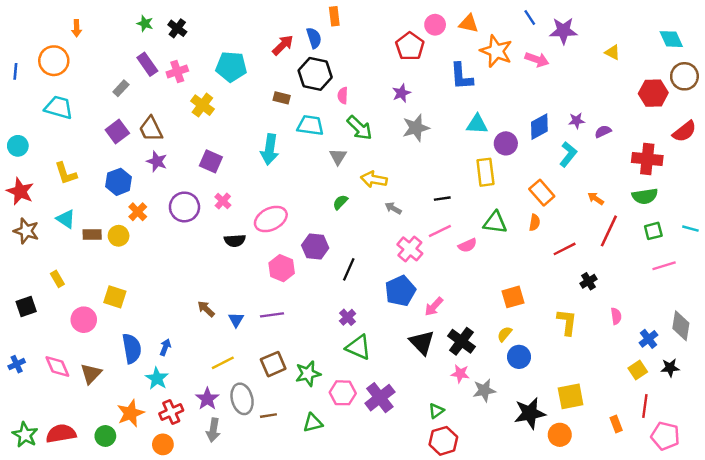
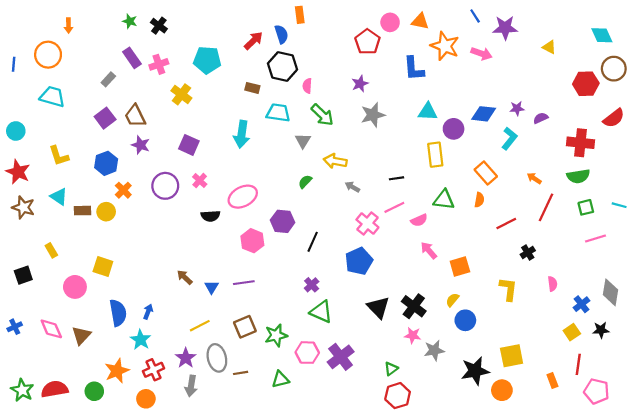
blue diamond: (539, 127) -> (484, 114), turned 35
pink arrow: (434, 306) -> (429, 250), moved, turned 96

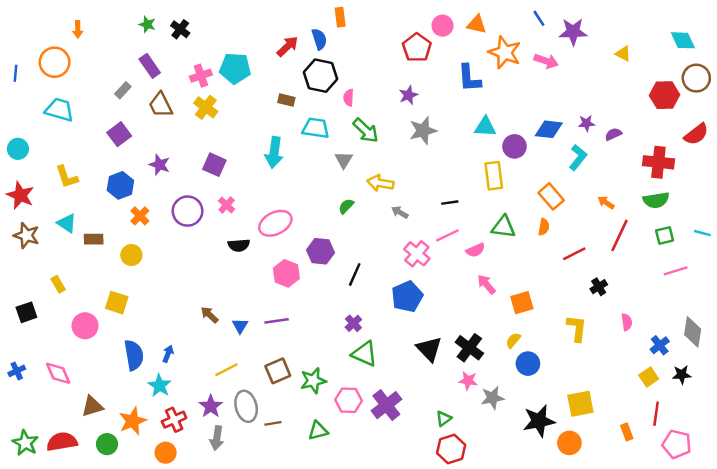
pink cross: (159, 64) -> (201, 76), moved
brown trapezoid: (135, 116) -> (161, 105), moved
yellow circle: (106, 212) -> (131, 255), moved
brown triangle: (81, 335) -> (92, 406), moved, turned 30

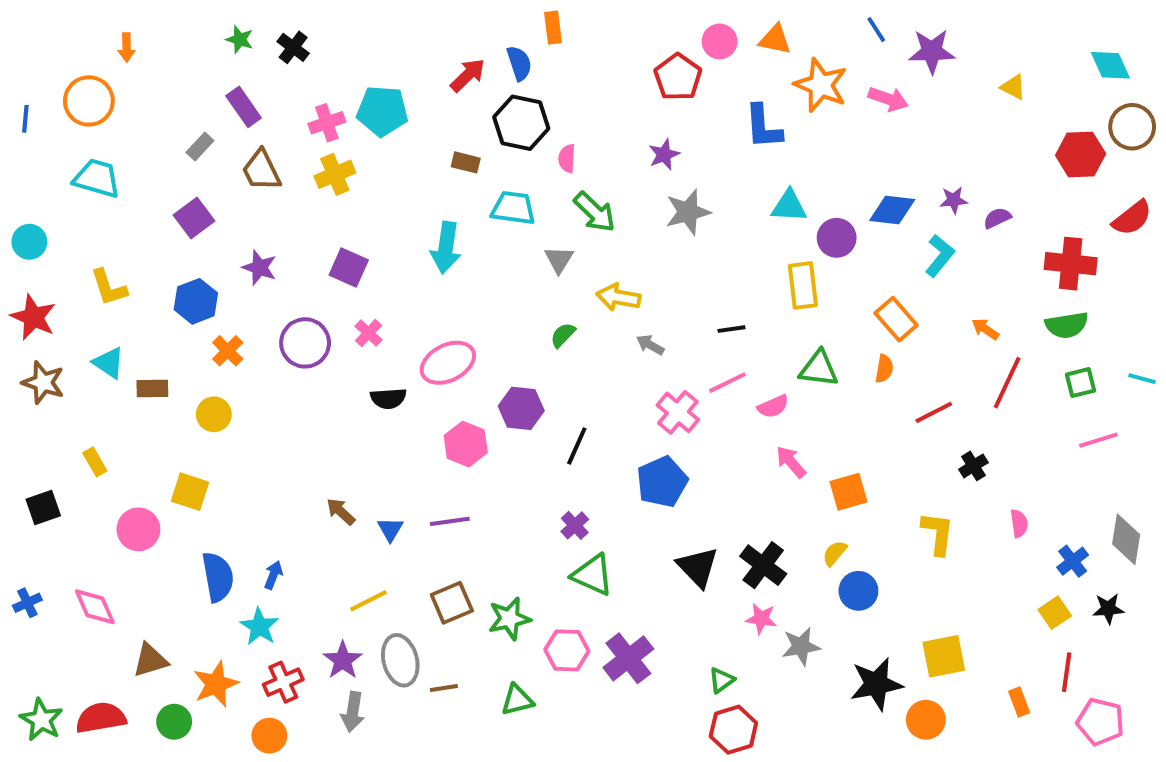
yellow cross: (206, 107) -> (335, 174), turned 30

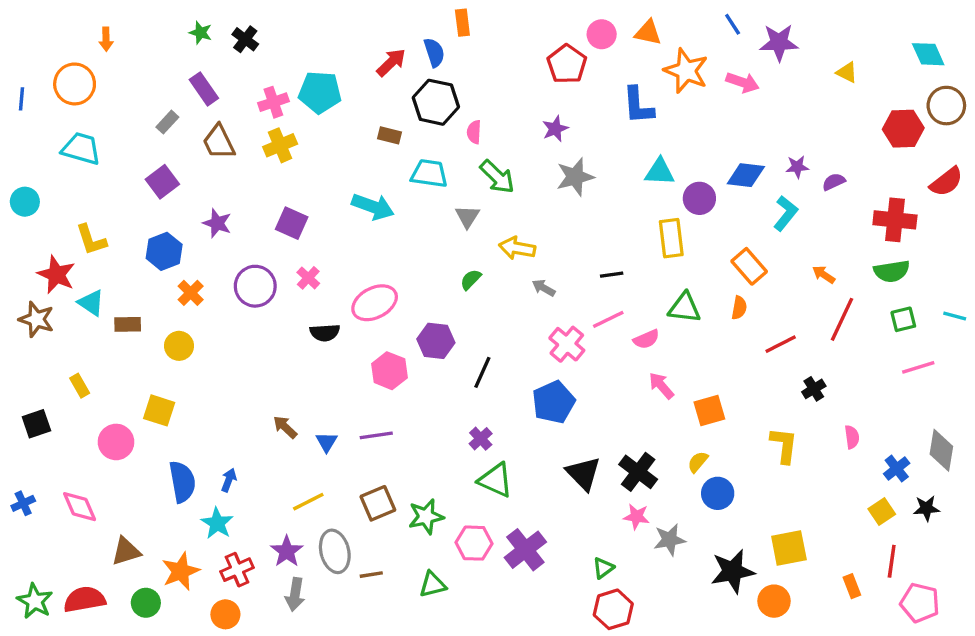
cyan arrow: (446, 248) -> (373, 207), turned -78
red star: (33, 317) -> (56, 275), moved

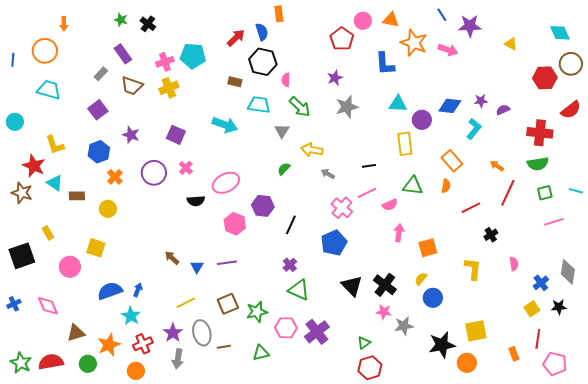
brown trapezoid: (219, 142) -> (132, 86), turned -45
pink arrow: (661, 386) -> (399, 233), turned 48
black square: (36, 424) -> (22, 256), size x1.5
blue semicircle: (182, 482) -> (110, 291), turned -100

